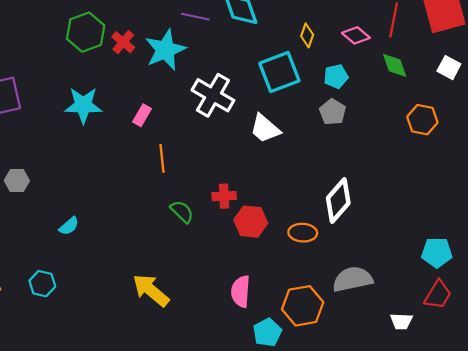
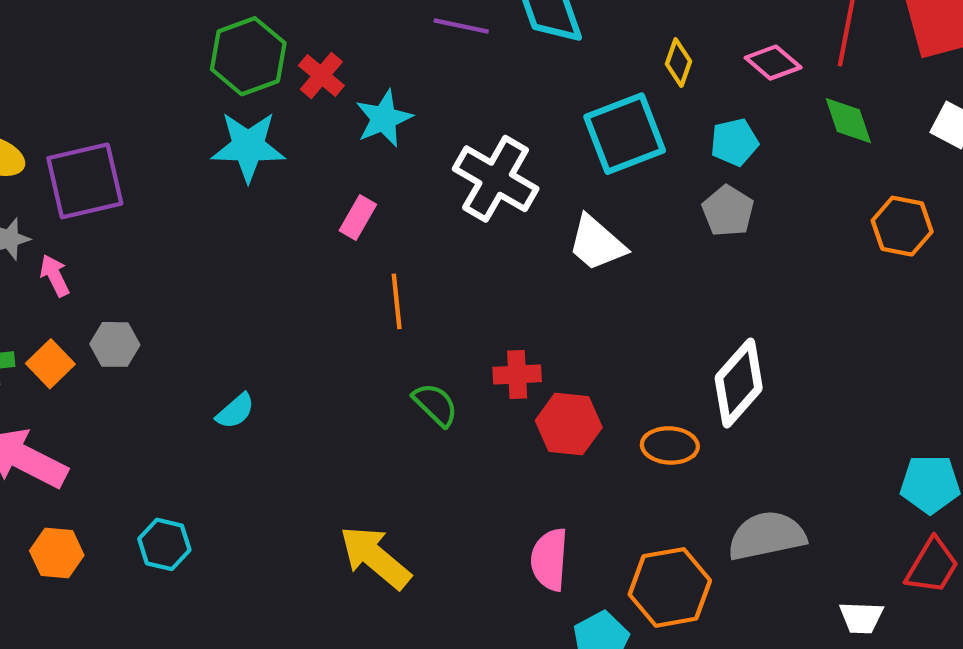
cyan star: (165, 50) -> (384, 119), moved, size x0.7
cyan star: (83, 105) -> (248, 146), moved
cyan semicircle: (69, 226) -> (235, 411), moved

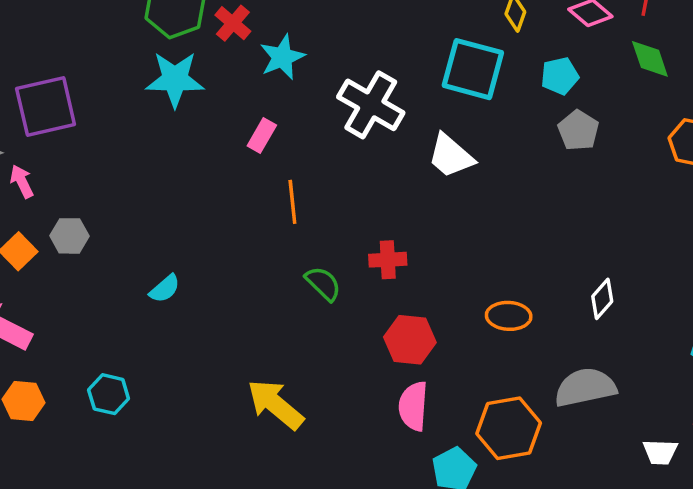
cyan square: (625, 134) -> (473, 69), turned 36
gray pentagon: (728, 211) -> (578, 130), moved
white diamond: (739, 383) -> (602, 299), moved, size x0.6
red hexagon: (569, 424) -> (410, 340), moved

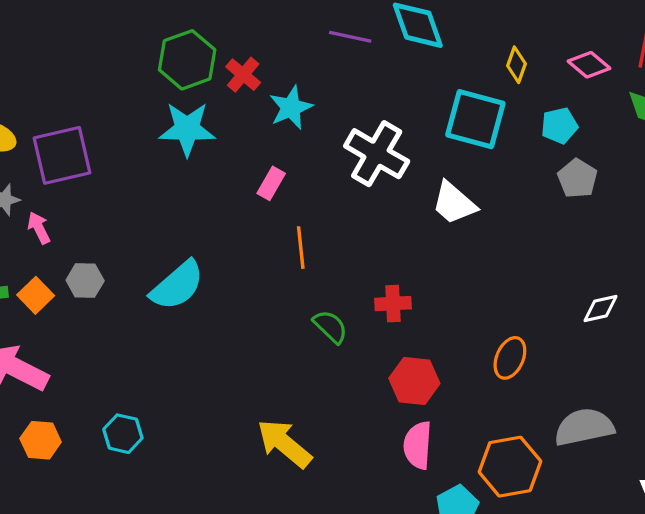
cyan semicircle: (165, 289) -> (177, 285), moved, size x1.8
white diamond: (602, 299) -> (601, 309), moved, turned 36
orange ellipse: (509, 316) -> (510, 358), turned -69

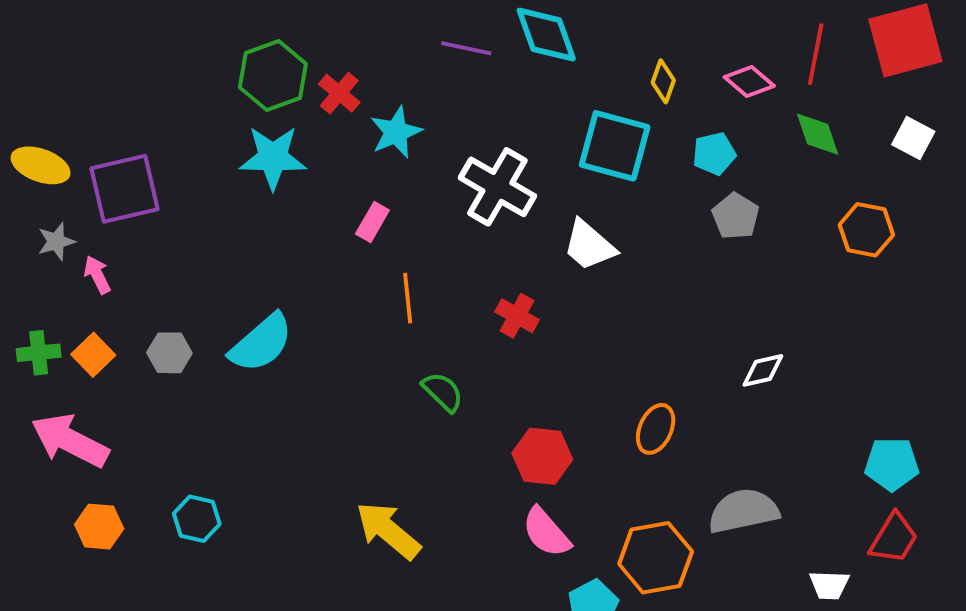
gray hexagon: (85, 281) -> (169, 353), moved
red cross: (393, 304) -> (517, 316), moved, turned 32
pink semicircle: (418, 445) -> (546, 532), turned -45

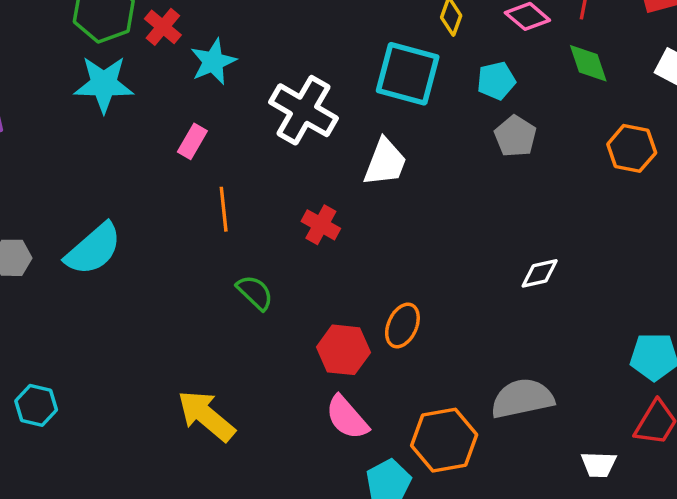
white trapezoid: (589, 245) -> (385, 162), turned -110
orange ellipse: (656, 429) -> (402, 325), moved

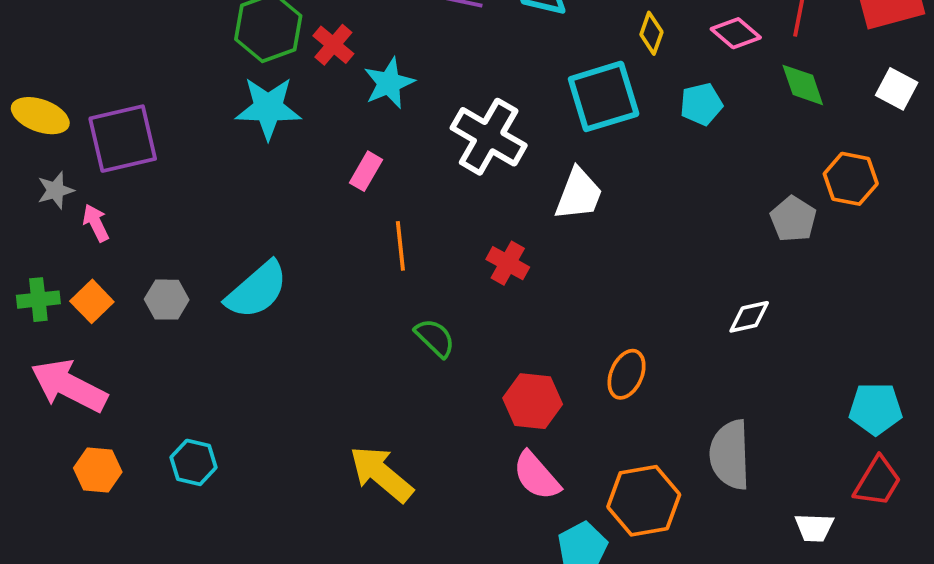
cyan square: (408, 74) -> (604, 96), turned -32
gray pentagon: (515, 136) -> (793, 219), moved
orange ellipse: (402, 325) -> (627, 374), moved
gray semicircle: (522, 398) -> (730, 455), turned -80

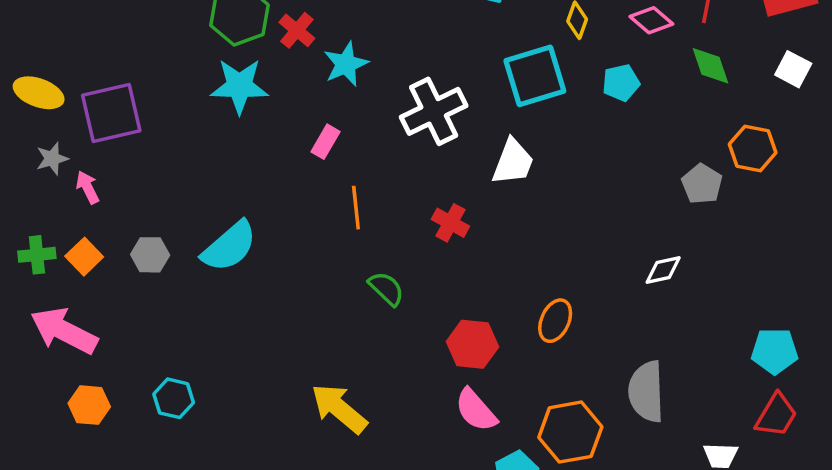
white cross: (489, 137) -> (434, 111), turned 34

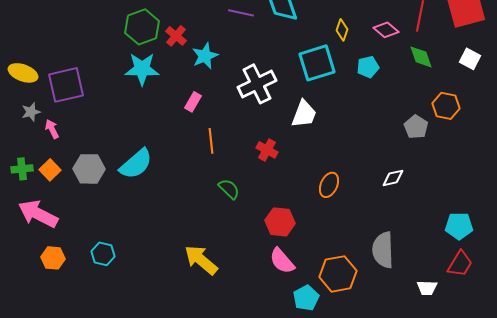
gray hexagon: (150, 255) -> (89, 169), size x1.4
orange ellipse: (555, 321) -> (329, 185), moved

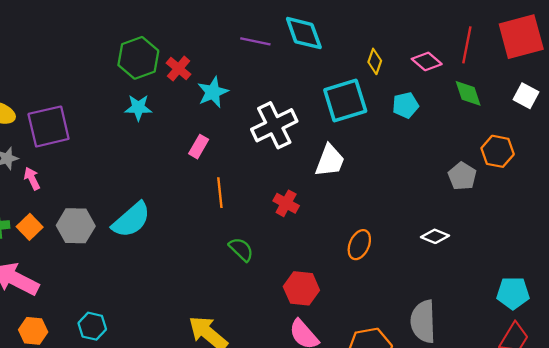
cyan star: (142, 69) -> (138, 108), size x0.7
white diamond: (393, 178) -> (435, 236), turned 35

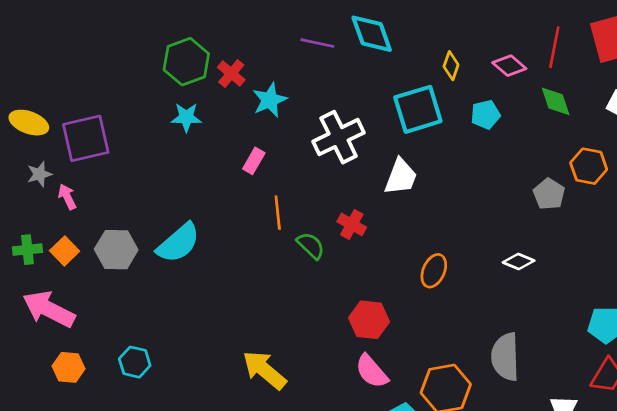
green semicircle: (241, 249) -> (311, 246), moved

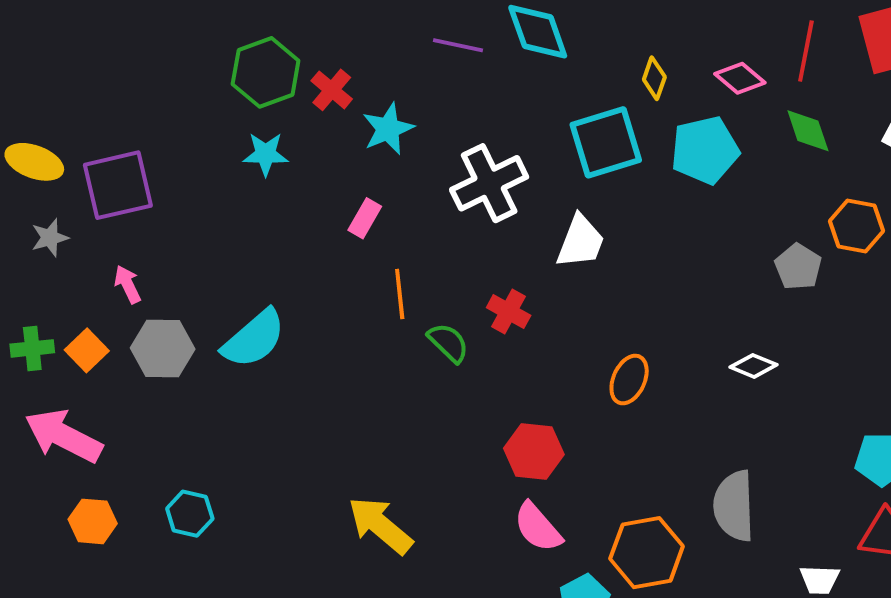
cyan pentagon: (485, 115) -> (705, 150), size x1.6
pink arrow: (67, 197) -> (128, 284), moved

